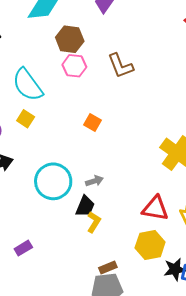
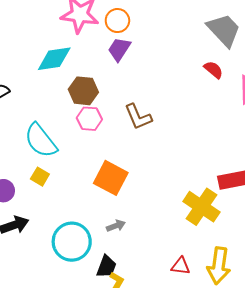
orange square: (92, 123) -> (111, 178), size x1.8
gray arrow: (94, 181) -> (116, 226), moved
red triangle: (155, 208) -> (181, 266), size x0.7

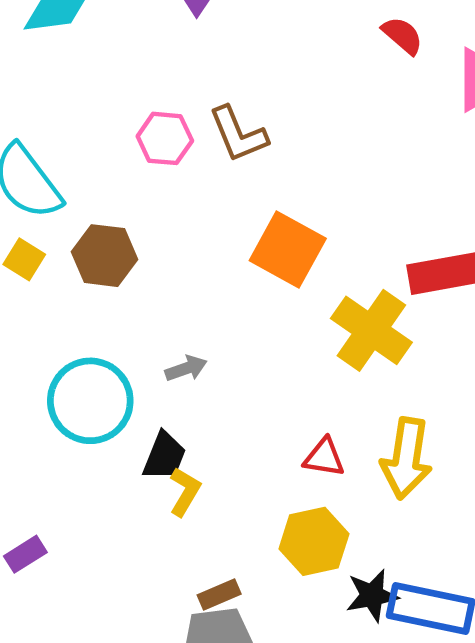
brown hexagon: (83, 91) -> (105, 256), moved
pink hexagon: (89, 119) -> (165, 138), moved
orange square: (111, 178) -> (288, 249), moved

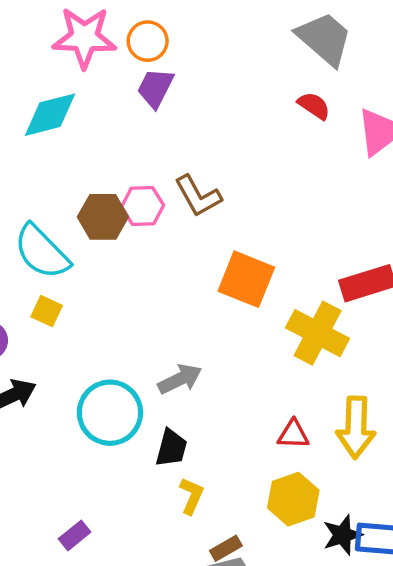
brown hexagon: (105, 256) -> (103, 217), moved
gray arrow: (186, 368) -> (180, 379), size x1.4
yellow L-shape: (185, 492) -> (192, 496), moved

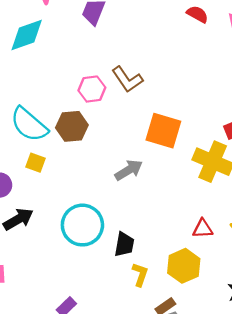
brown hexagon: (103, 217) -> (72, 126), moved
gray arrow: (180, 379) -> (129, 170), moved
yellow hexagon: (293, 499) -> (184, 266), moved

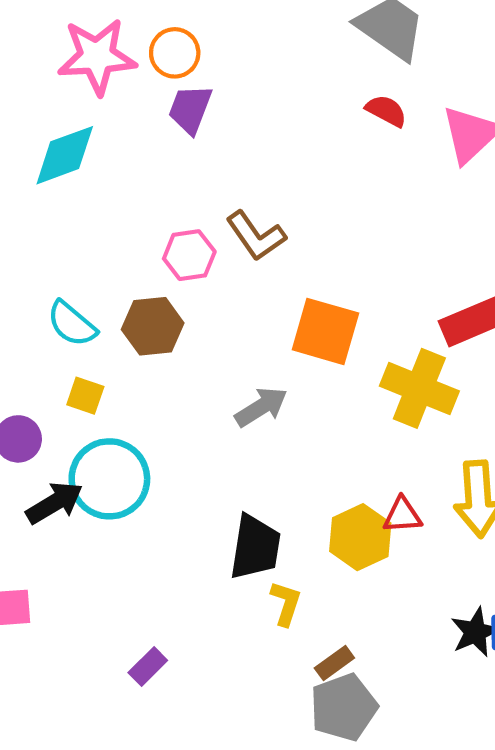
cyan semicircle: (29, 124) -> (72, 324), size x0.7
cyan circle: (82, 225) -> (109, 479), moved
black trapezoid: (124, 244) -> (255, 547), size x1.4
yellow hexagon: (184, 266) -> (360, 537), moved

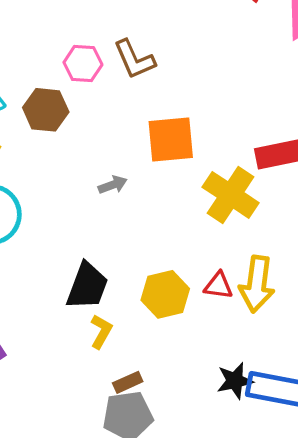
orange square: (325, 331) -> (171, 139), turned -33
gray arrow: (261, 407) -> (113, 185), size x0.7
red triangle: (402, 515) -> (218, 286), moved

